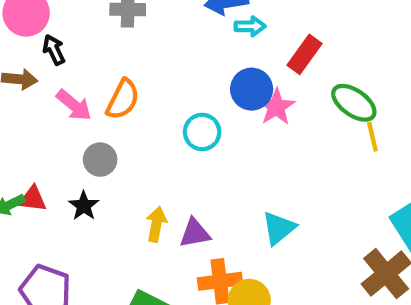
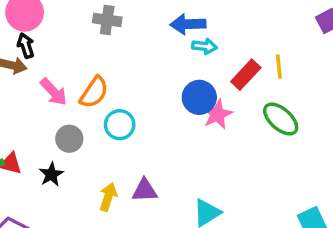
black arrow: (54, 50) -> (26, 46), moved
cyan circle: (202, 132) -> (120, 125), moved
yellow line: (372, 137) -> (279, 67), moved
purple triangle: (195, 233) -> (145, 190), moved

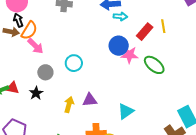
orange semicircle: (94, 92) -> (29, 30), moved
pink star: (217, 114) -> (129, 55), turned 30
green ellipse: (281, 119) -> (154, 65), moved

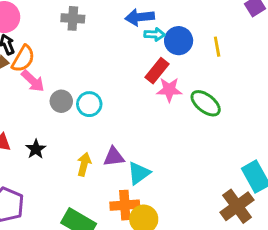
red rectangle: (145, 32) -> (157, 71), moved
blue circle: (119, 46) -> (179, 41), moved
gray circle: (45, 72) -> (61, 101), moved
cyan triangle: (126, 111) -> (139, 173), moved

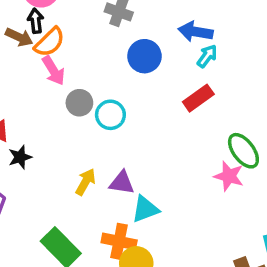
cyan arrow: (155, 34) -> (207, 56), turned -72
blue circle: (179, 41) -> (144, 56), moved
pink star: (169, 90) -> (229, 176), moved
black star: (36, 149) -> (20, 157), moved

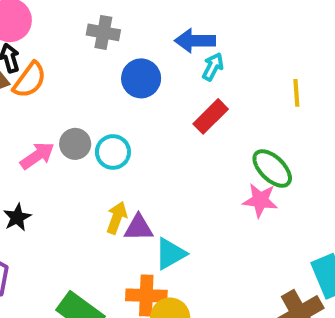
pink arrow: (53, 71) -> (37, 156), moved, turned -84
yellow arrow: (85, 182) -> (117, 218), moved

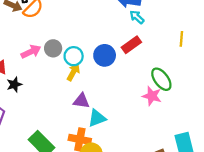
cyan arrow: (213, 67) -> (137, 17), turned -84
blue circle: (141, 78) -> (105, 55), moved
yellow arrow: (117, 218) -> (73, 72), moved

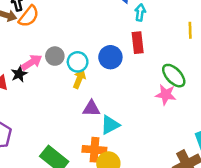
cyan arrow: (137, 17) -> (140, 12), turned 63
red rectangle: (131, 45) -> (138, 43), turned -54
black star: (14, 84) -> (19, 74), moved

